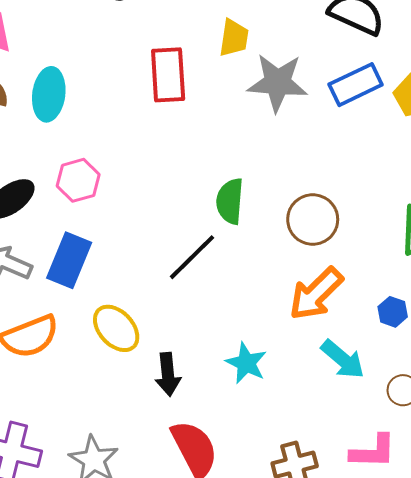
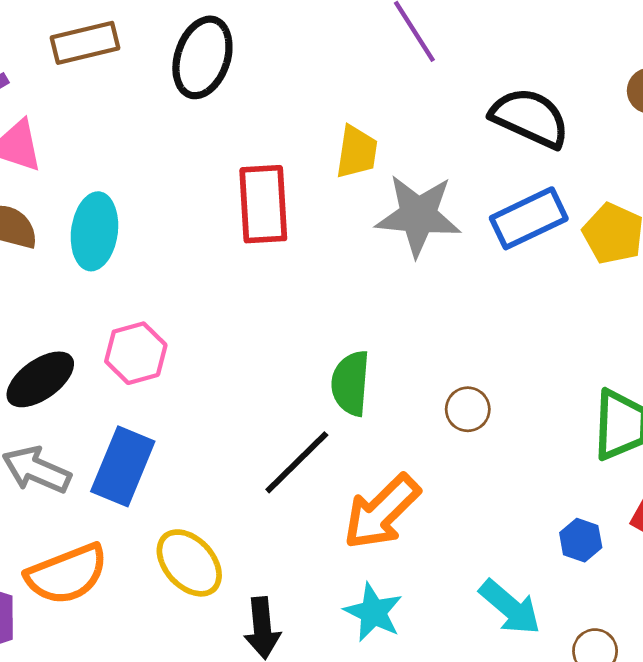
brown circle: (313, 220) -> (468, 409), size x0.6
orange arrow: (316, 294) -> (382, 512), moved

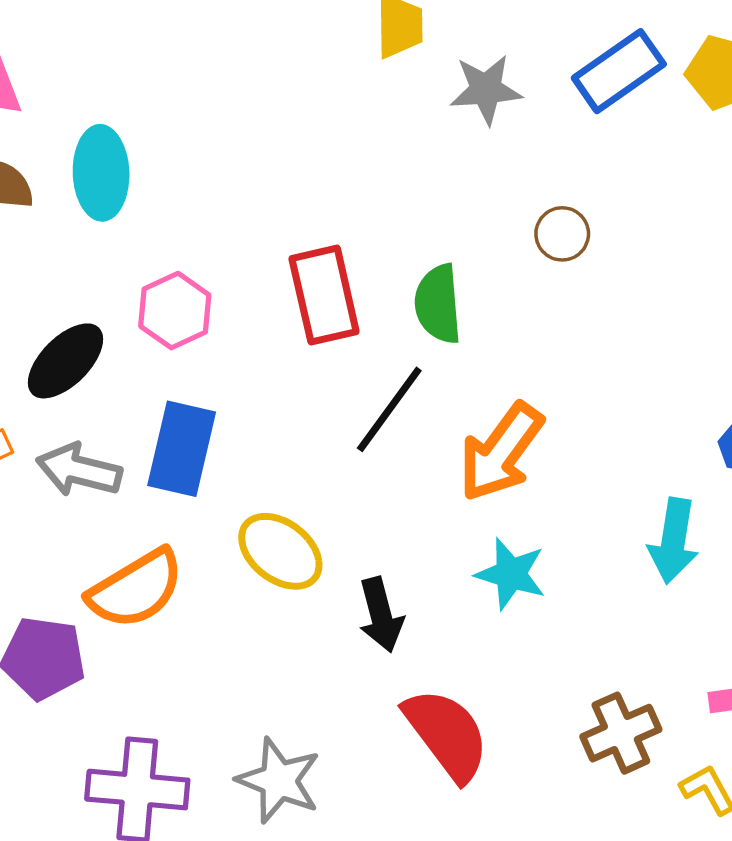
red rectangle: (263, 204) -> (324, 295), moved
gray star: (418, 215) -> (486, 89), size x0.7
brown circle: (468, 409) -> (562, 234), moved
cyan arrow: (510, 607) -> (673, 541), turned 68

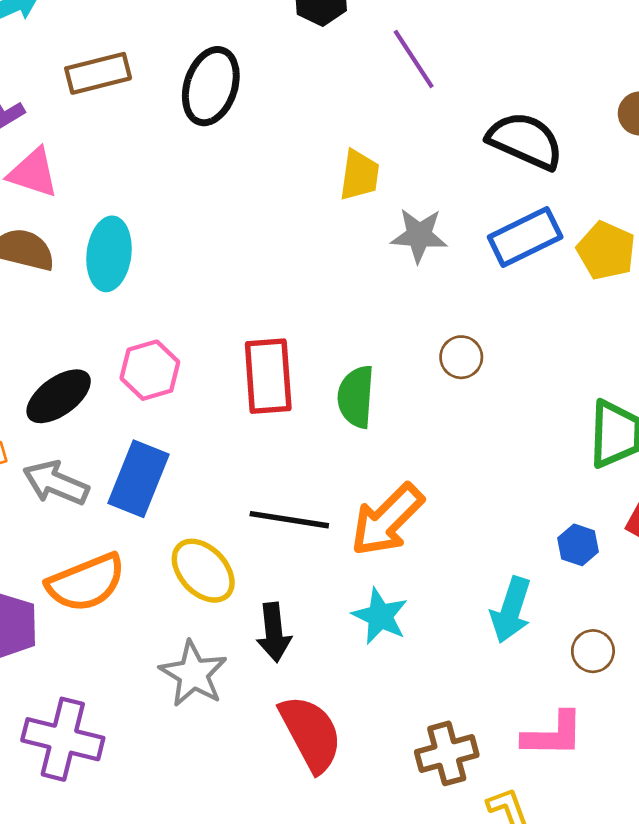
black line: (389, 409) -> (289, 520), moved, turned 54
gray star: (279, 781) -> (193, 674), moved

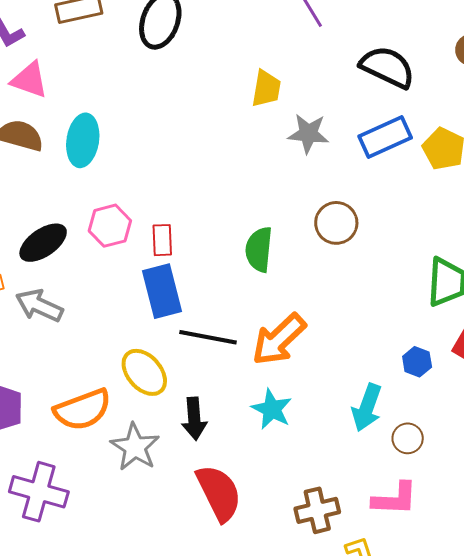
brown circle: (461, 357) -> (336, 223), size x1.4
red rectangle: (268, 376) -> (162, 240), moved, size x0.6
blue rectangle: (139, 479) -> (162, 291), moved, turned -38
orange semicircle: (86, 583) -> (83, 410), moved
brown circle: (593, 651) -> (408, 438), moved

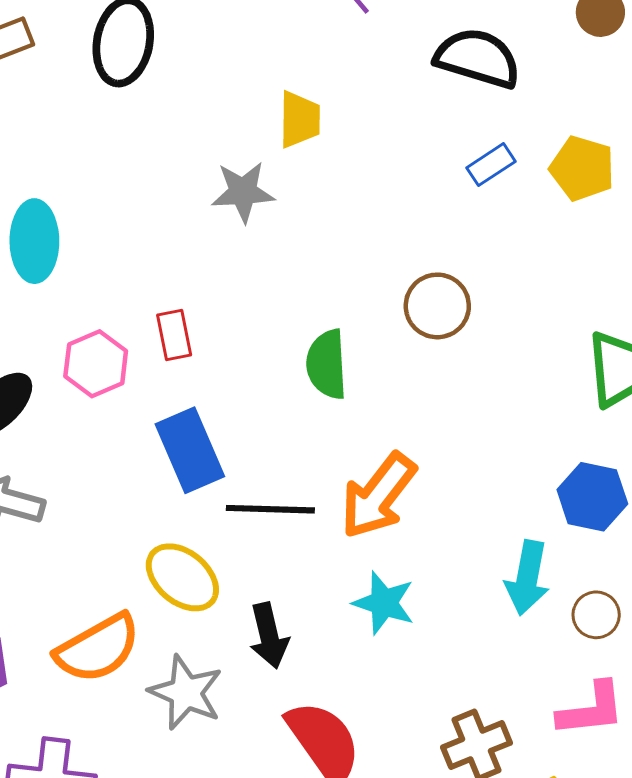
gray star: (308, 134) -> (243, 192), moved
blue rectangle: (385, 137) -> (491, 165), size x0.6
red rectangle: (162, 240) -> (174, 335), moved
blue hexagon: (417, 362) -> (592, 497), size x1.5

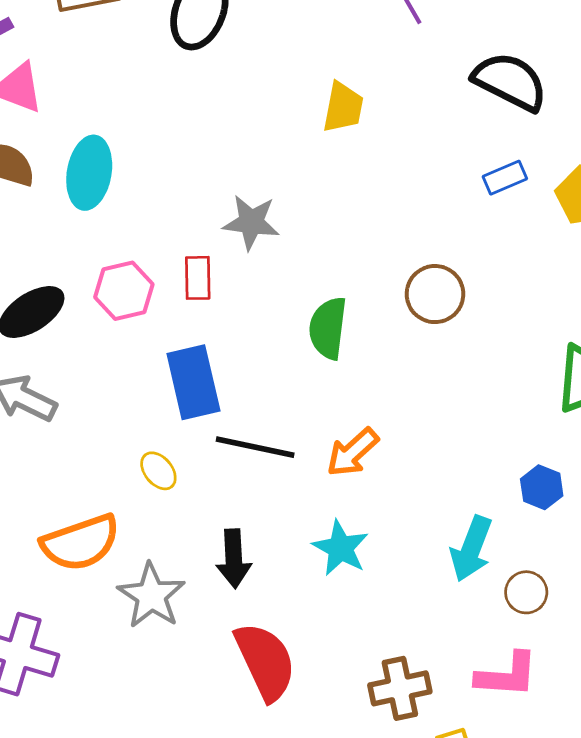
gray star: (243, 192) -> (251, 222), moved
orange arrow: (378, 496) -> (353, 452), size x0.7
blue hexagon: (592, 497) -> (542, 487), size x0.7
yellow ellipse: (182, 577) -> (158, 471), moved, size x0.6

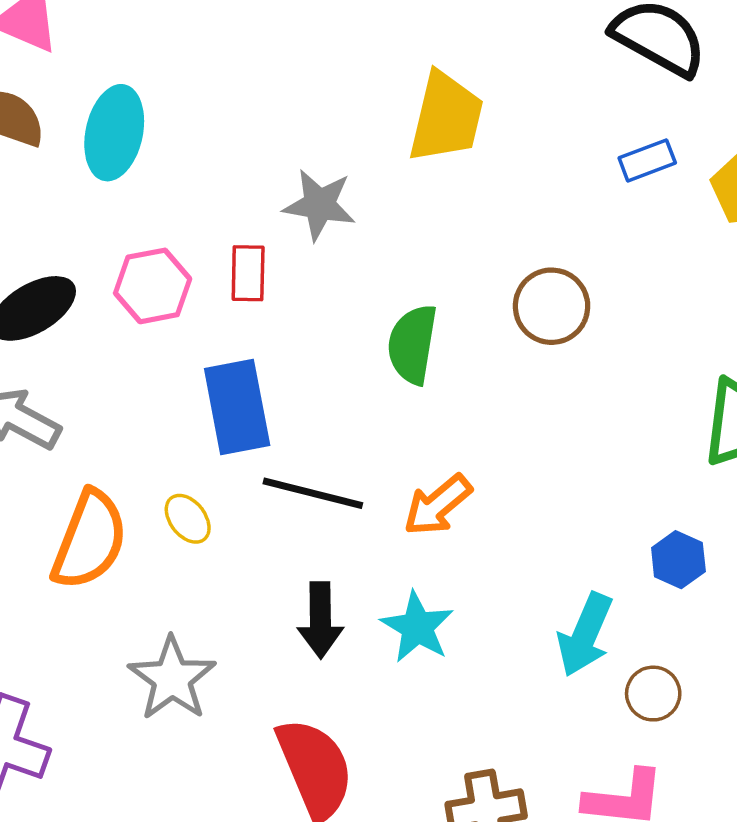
yellow trapezoid: (343, 107) -> (446, 117), moved, size x1.4
orange semicircle: (81, 543) -> (89, 540), moved, turned -52
black arrow: (234, 559) -> (320, 620), moved

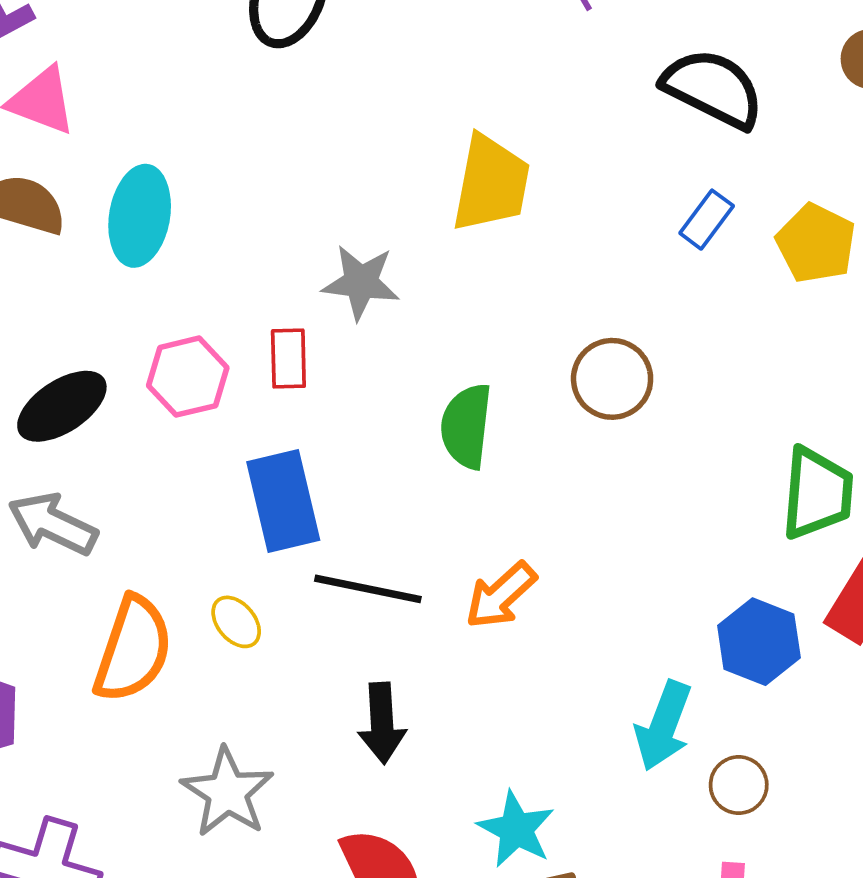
blue rectangle: (647, 160) -> (707, 220), turned -30
blue hexagon: (678, 560) -> (759, 642), size x1.4
cyan star: (417, 627) -> (516, 829), moved

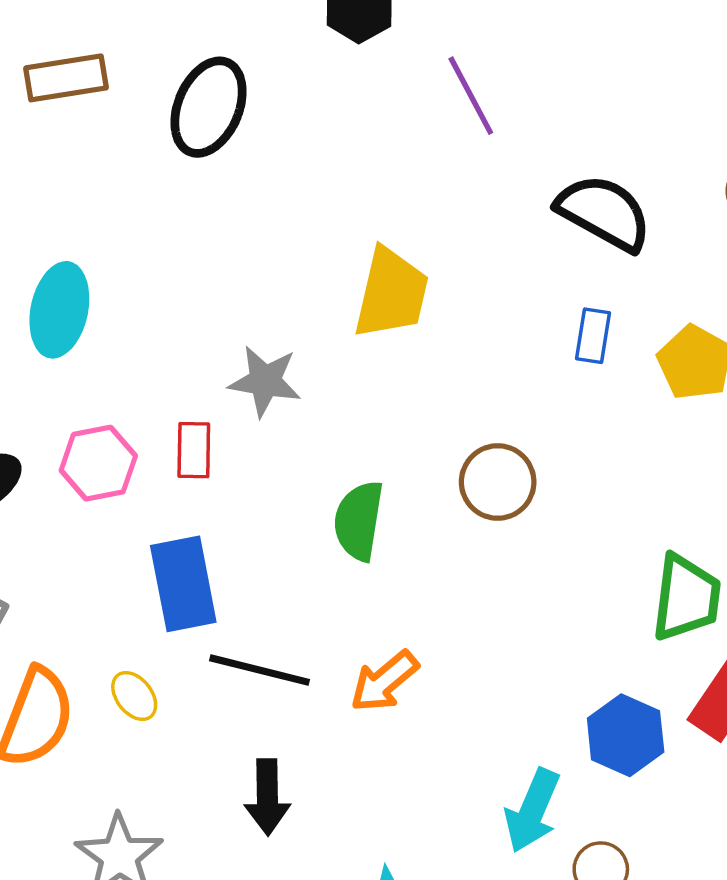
blue rectangle: (707, 220) -> (593, 336), turned -30

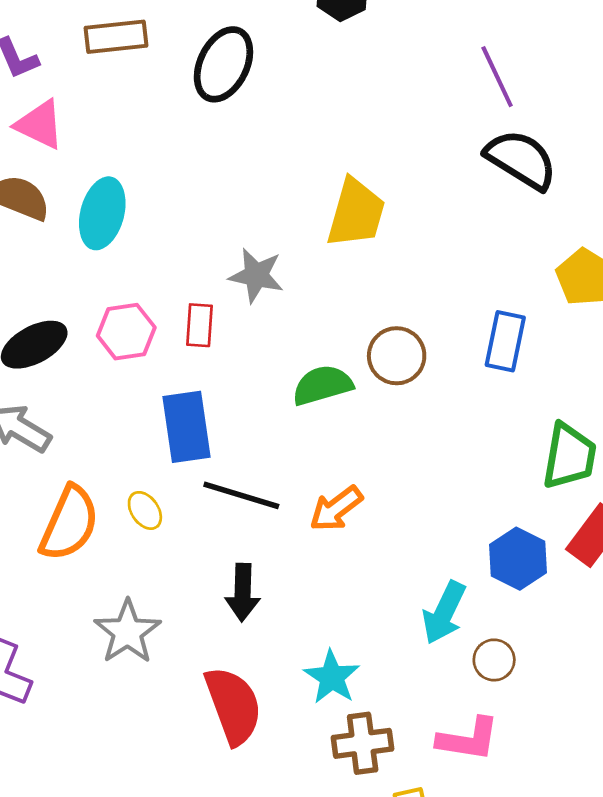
purple line: (471, 96) -> (497, 77), moved
blue rectangle: (593, 336) -> (505, 341), moved, size x1.4
brown circle: (498, 482) -> (397, 356), moved
green semicircle: (359, 521) -> (322, 385), turned 62

